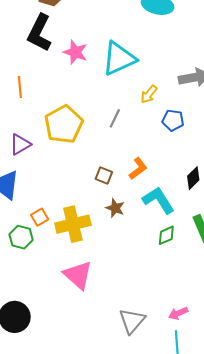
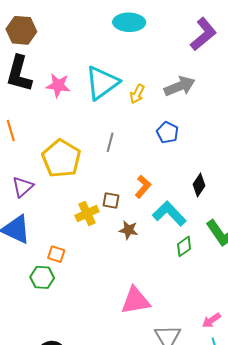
yellow arrow: (149, 94) -> (137, 94), moved
blue pentagon: (173, 120) -> (167, 132), turned 30
orange square: (40, 217) -> (56, 254), turned -30
yellow cross: (73, 224) -> (87, 213), moved, size x0.7
pink triangle: (78, 275) -> (135, 301), moved, turned -40

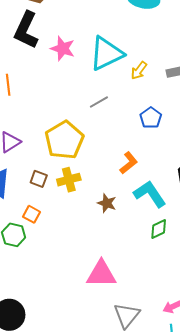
blue pentagon: (167, 132) -> (151, 118), moved
gray line: (110, 142) -> (99, 102), moved, turned 36
yellow pentagon: (61, 158) -> (64, 140), moved
brown square: (111, 200) -> (39, 179), moved

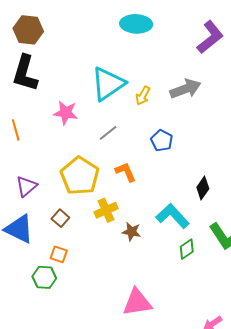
pink star: (63, 48) -> (66, 113), moved
orange L-shape: (129, 163) -> (126, 172), moved, turned -65
brown square: (39, 179) -> (60, 218), turned 30
yellow cross: (69, 180) -> (106, 210), moved

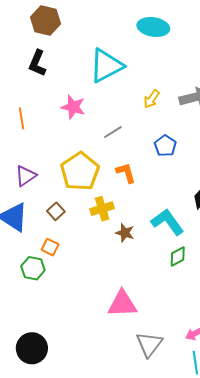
black L-shape: (25, 73) -> (37, 63), size x0.7
cyan triangle: (108, 84) -> (106, 66), moved

